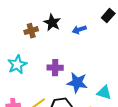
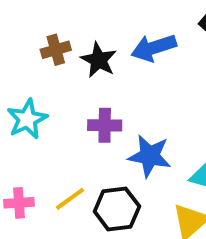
black star: (52, 23) -> (99, 60), moved
blue arrow: (79, 30) -> (154, 48), size x1.5

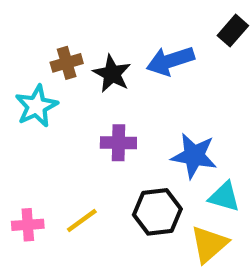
cyan star: (27, 119) -> (36, 106), moved
blue star: (150, 156) -> (194, 156), moved
black hexagon: (117, 209) -> (157, 212), moved

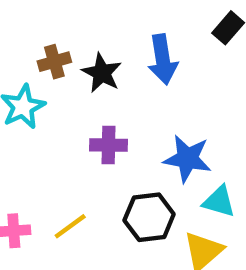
blue arrow: (170, 61) -> (163, 59), turned -81

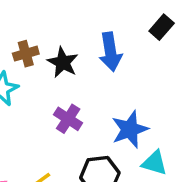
purple cross: (109, 145) -> (68, 119), turned 32
blue star: (187, 159) -> (130, 129), turned -30

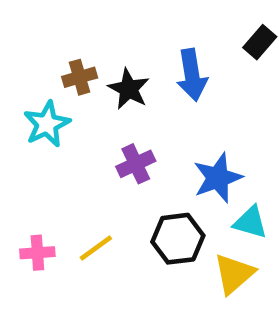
purple cross: (68, 119) -> (136, 164), turned 32

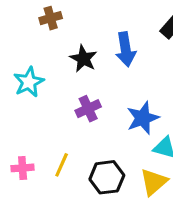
brown cross: (80, 77) -> (51, 18), moved
black hexagon: (178, 239) -> (107, 177), moved
yellow line: (96, 248) -> (62, 165), turned -30

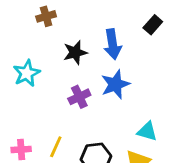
black star: (83, 59) -> (75, 52), turned 30
blue star: (143, 118) -> (115, 84), moved

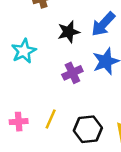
blue arrow: (113, 44) -> (103, 24), turned 52

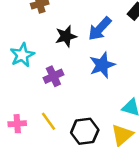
purple cross: (72, 73) -> (53, 76), moved
yellow line: (51, 119) -> (48, 121), turned -60

